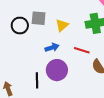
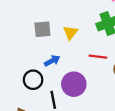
black circle: (20, 26) -> (33, 80), moved
blue arrow: (52, 48) -> (52, 61), moved

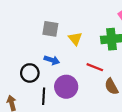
yellow triangle: (70, 33) -> (75, 39), turned -32
blue arrow: (52, 61) -> (52, 60), turned 32

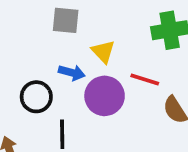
yellow triangle: (75, 39) -> (103, 52), moved
purple circle: (66, 87) -> (105, 96), moved

